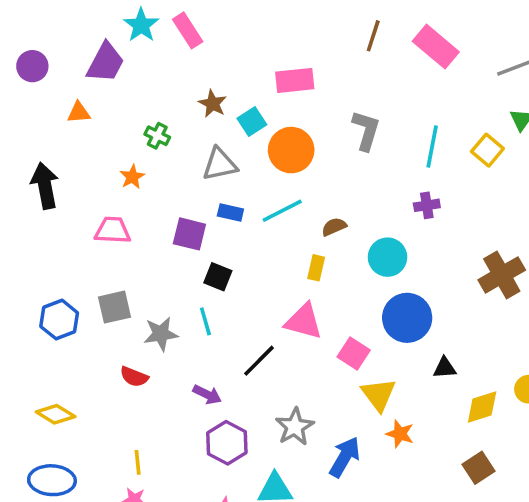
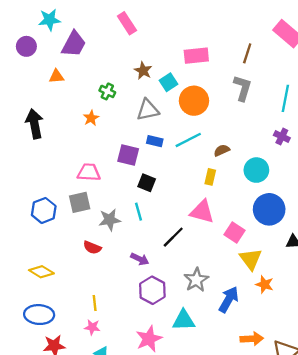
cyan star: (141, 25) -> (50, 20), moved, turned 30
brown line: (373, 36) -> (247, 53), moved
purple cross: (427, 205) -> (282, 137), turned 35
pink trapezoid: (113, 230) -> (89, 172), moved

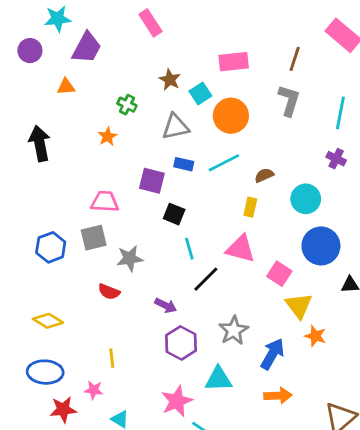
cyan line: (139, 212) -> (189, 249), moved
pink star: (92, 327) -> (94, 390), moved
orange arrow: (252, 339) -> (278, 396), moved

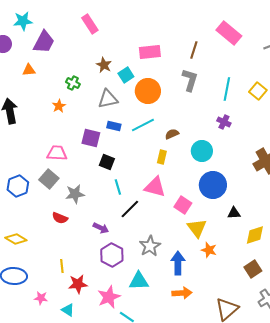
gray square: (94, 238) -> (49, 179), turned -36
blue arrow: (272, 354) -> (178, 263), turned -30
pink star: (94, 390) -> (41, 298), moved
red star: (63, 409) -> (78, 284), moved

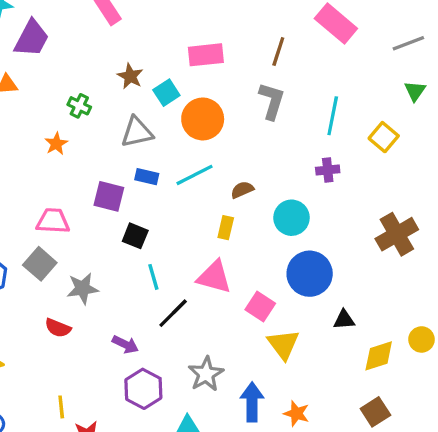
yellow square: (258, 91) -> (384, 137), moved
purple cross: (224, 122) -> (328, 170), turned -32
orange star: (209, 250) -> (296, 414), moved

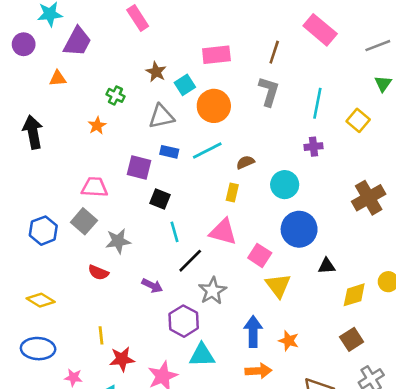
gray star: (206, 374) -> (212, 291), moved
purple hexagon: (143, 389) -> (184, 321), moved

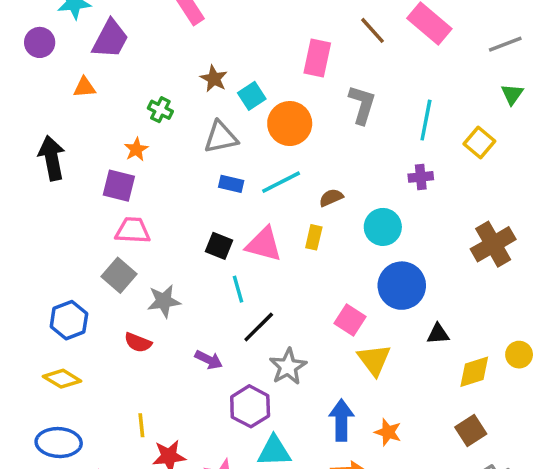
brown line: (274, 52) -> (372, 30), moved, turned -60
pink rectangle: (216, 55) -> (317, 58), moved, turned -72
purple square: (139, 168) -> (119, 186), moved
blue hexagon: (43, 231) -> (69, 320), moved
pink triangle: (223, 232) -> (264, 244), moved

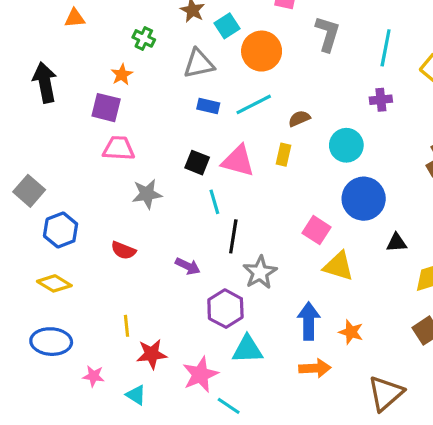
gray square: (119, 275) -> (29, 191), moved
gray star: (164, 301) -> (147, 194), moved
black line: (259, 327) -> (233, 236), turned -36
yellow triangle: (374, 360) -> (338, 266), turned -36

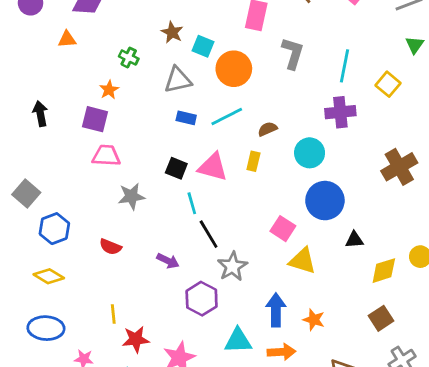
cyan square: (227, 26) -> (203, 46), turned -35
black arrow: (45, 82) -> (40, 114), moved, size x0.7
purple cross: (381, 100) -> (340, 112), size x1.5
black line: (233, 236) -> (209, 234), turned -40
cyan triangle: (247, 349) -> (238, 341), moved

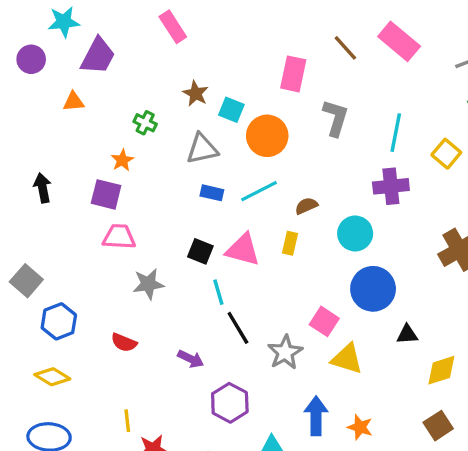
gray star: (232, 266) -> (285, 352), moved

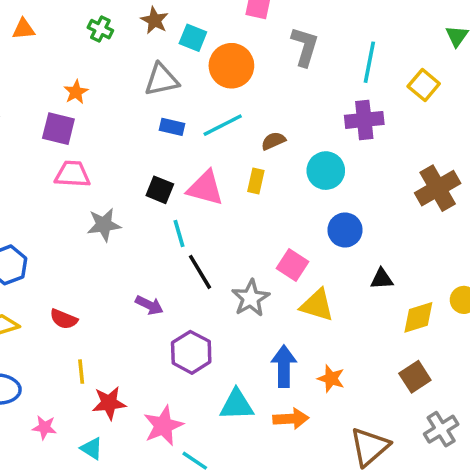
green cross: (145, 123) -> (100, 29), moved
blue circle: (373, 289) -> (345, 230), size x0.7
red semicircle: (124, 343) -> (64, 319), moved

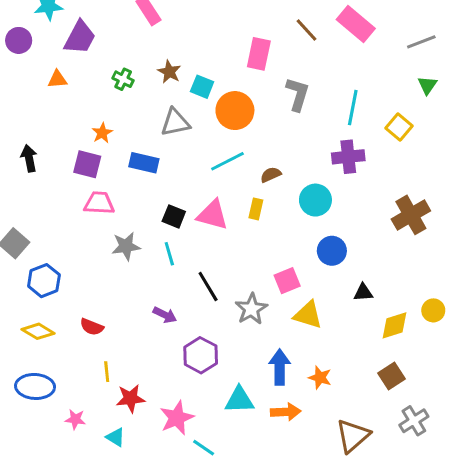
blue rectangle: (172, 127) -> (144, 163), moved, size x1.4
cyan line: (179, 233) -> (169, 254), moved
pink square: (293, 265) -> (287, 281), turned 35

